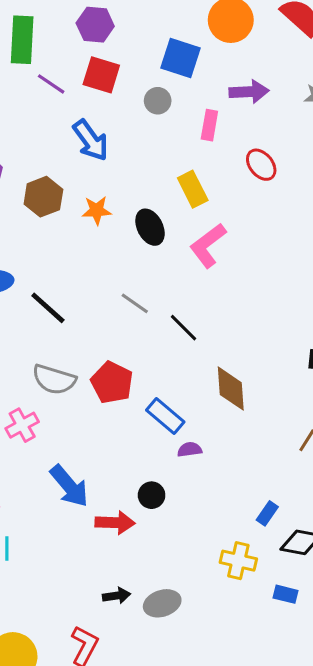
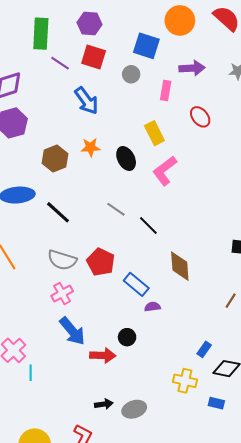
brown hexagon: (43, 197) -> (55, 158), moved
pink cross: (22, 425) -> (62, 293), moved

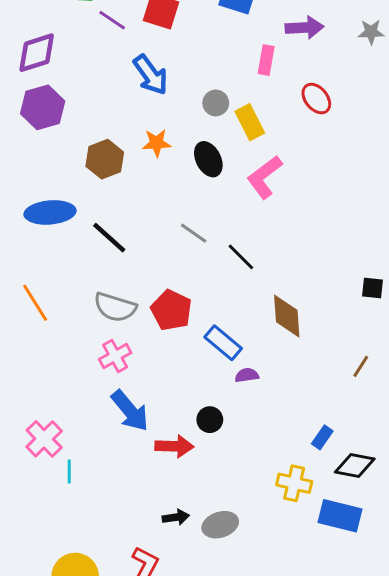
gray circle: (131, 74) -> (216, 103), moved
blue rectangle: (216, 403) -> (340, 516), size x1.8

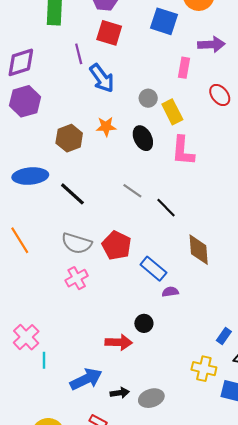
purple line: (112, 20) -> (79, 54), moved, turned 42
pink L-shape: (265, 177) -> (183, 151), turned -48
blue arrow: (130, 411) -> (86, 379), moved, turned -76

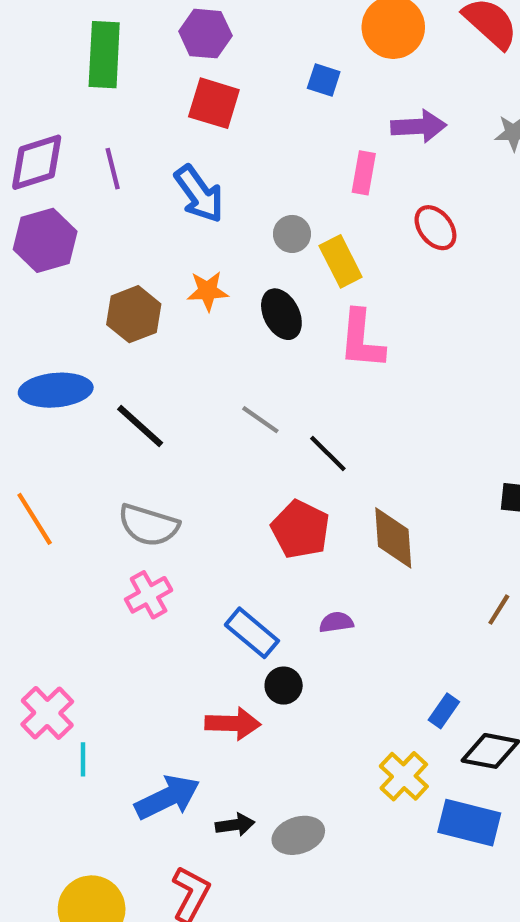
blue square: (164, 21) -> (324, 80), size x0.6
purple line: (79, 54) -> (113, 169), moved
red pentagon: (117, 245) -> (300, 529), moved
blue rectangle: (153, 269) -> (252, 633), moved
yellow cross: (204, 369) -> (404, 776), turned 30

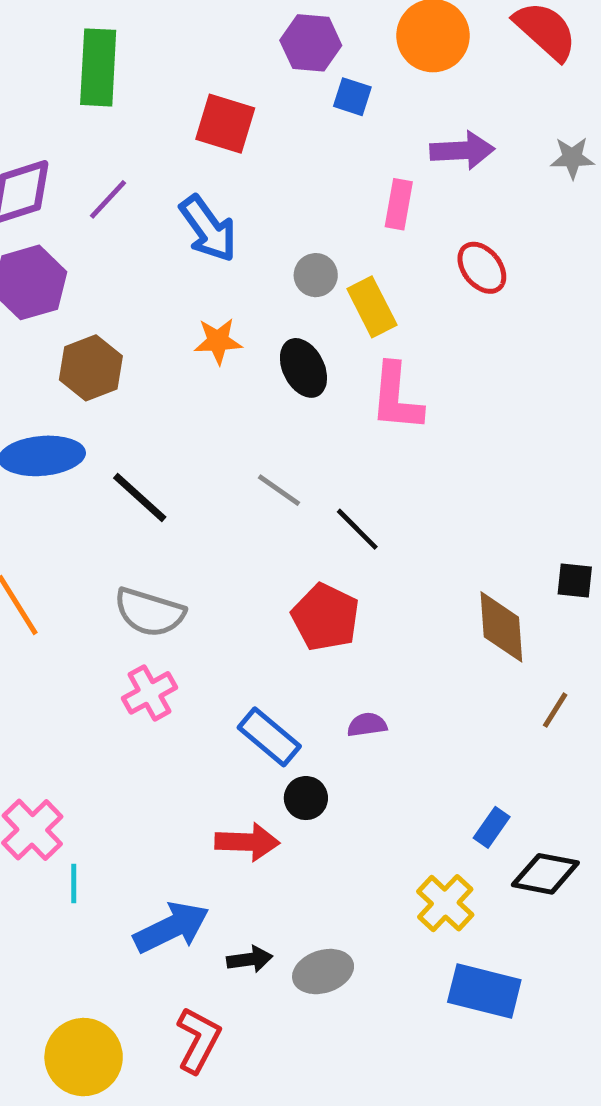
purple hexagon: (205, 34) -> (311, 43), moved
purple line: (113, 169) -> (108, 199), turned 57
brown hexagon: (134, 314) -> (91, 368), moved
brown diamond: (393, 538) -> (501, 627), moved
blue rectangle: (469, 823) -> (484, 991), moved

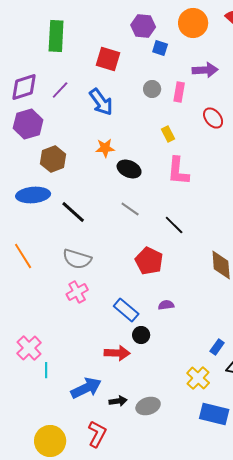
gray circle: (316, 275) -> (152, 89), moved
yellow rectangle: (372, 307) -> (168, 134), size x0.7
black ellipse: (303, 368) -> (129, 169), moved, turned -40
black line: (357, 529) -> (174, 225), moved

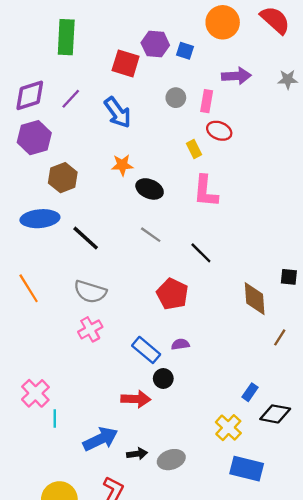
purple hexagon: (143, 26) -> (155, 44), moved
red ellipse: (213, 118) -> (219, 131), moved, turned -30
purple semicircle: (166, 305) -> (180, 344), moved

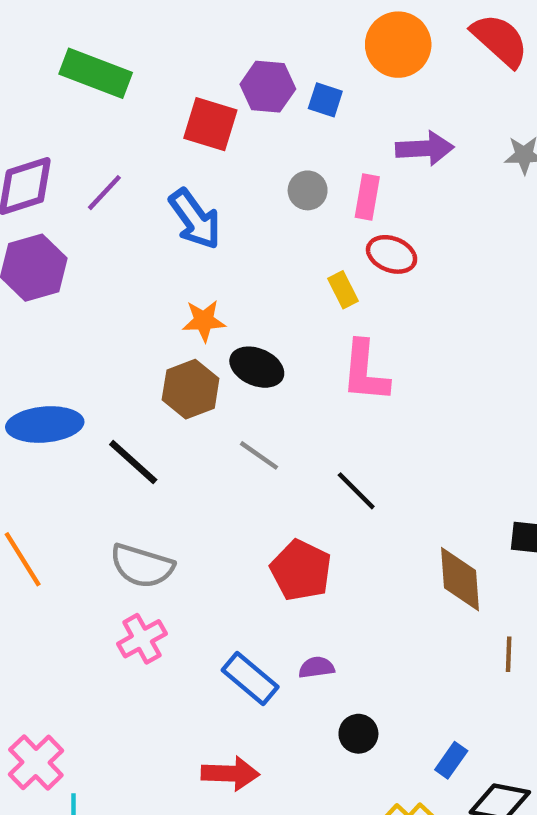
green rectangle: (66, 37) -> (96, 73), turned -72
brown hexagon: (63, 178) -> (191, 389), moved
brown line: (280, 337) -> (509, 654), turned -30
black circle: (163, 378) -> (358, 734), moved

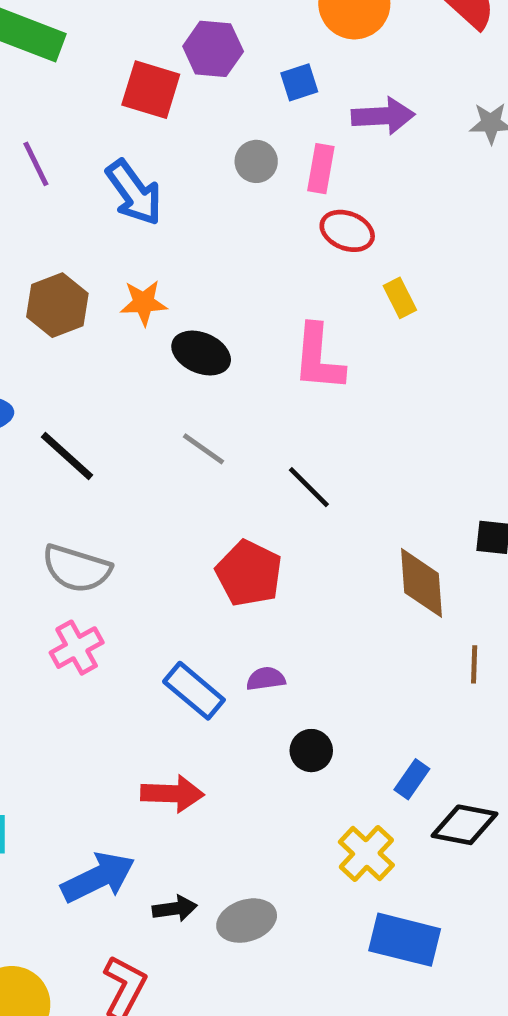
blue square: (325, 100) -> (299, 82), moved, turned -36
purple line: (104, 193) -> (36, 164), turned -69
yellow rectangle: (343, 290) -> (400, 298), moved
brown hexagon: (191, 389) -> (57, 305), moved

